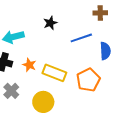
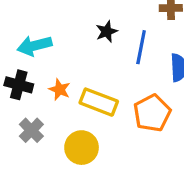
black star: (50, 23) -> (107, 32), moved
blue line: (81, 38) -> (141, 47), turned -60

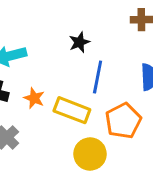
blue line: (141, 47) -> (98, 77), moved
yellow circle: (82, 148) -> (90, 154), moved

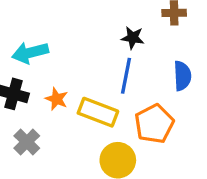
black star: (79, 42) -> (133, 38), moved, turned 30

